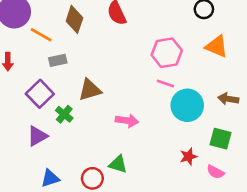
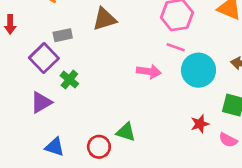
gray rectangle: (58, 60) -> (63, 35), moved
brown triangle: (90, 90) -> (104, 19), moved
pink arrow: (127, 121) -> (149, 71), moved
blue triangle: (50, 178) -> (55, 147), turned 36

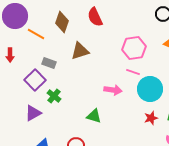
gray rectangle: (63, 35) -> (49, 63), turned 32
red star: (200, 124) -> (151, 118), moved
green triangle: (126, 132) -> (94, 116), moved

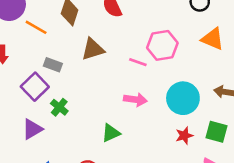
pink line: (133, 72) -> (138, 62), moved
green triangle: (94, 116) -> (111, 133), turned -42

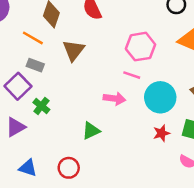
orange line: (36, 27) -> (33, 38), moved
brown triangle: (93, 49) -> (74, 50), turned -35
pink line: (138, 62) -> (132, 75), moved

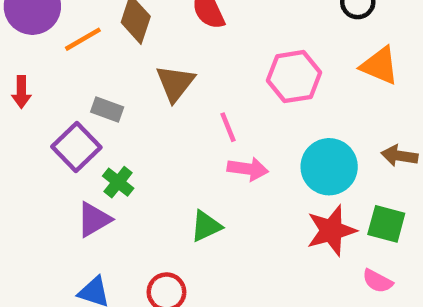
orange line: (33, 38) -> (83, 39), moved, turned -60
pink line: (132, 75) -> (228, 127), moved, turned 49
purple triangle: (15, 127) -> (94, 219), moved
red star: (161, 133) -> (331, 230), size x1.6

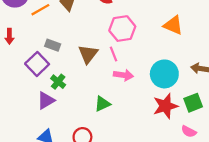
orange triangle: (380, 66) -> (173, 25), moved
pink hexagon: (294, 77) -> (122, 29), moved
brown triangle: (175, 83) -> (88, 54), moved
green square: (386, 224) -> (193, 103), turned -36

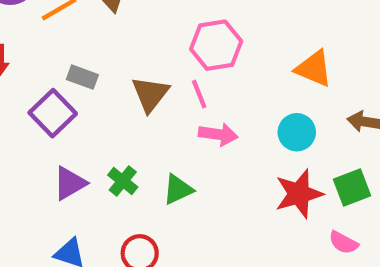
orange triangle: (173, 25) -> (314, 69), moved
cyan circle: (164, 74) -> (297, 132), size x0.7
green cross: (58, 82) -> (123, 181), moved

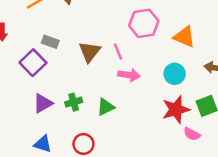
pink hexagon: (216, 45) -> (144, 23), moved
green cross: (123, 181) -> (74, 102), turned 35
pink semicircle: (343, 243) -> (192, 134), moved

